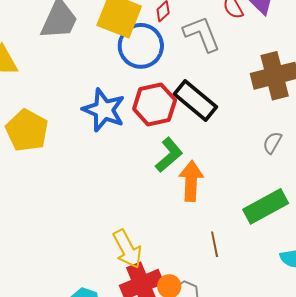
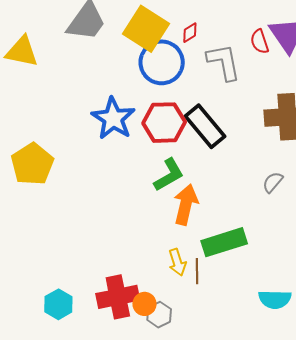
yellow pentagon: (27, 130) -> (32, 164), moved
green rectangle: (266, 206) -> (224, 242), moved
yellow arrow: (127, 249) -> (177, 262), moved, size x0.7

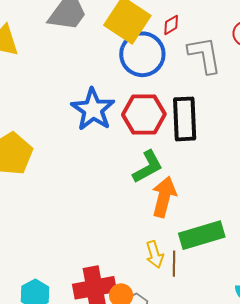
black rectangle: (205, 126) -> (185, 119), turned 36

